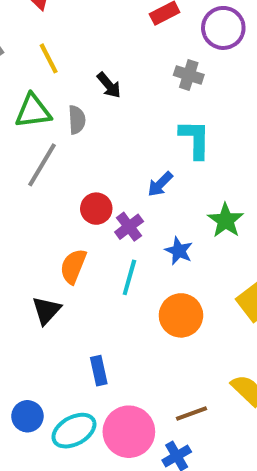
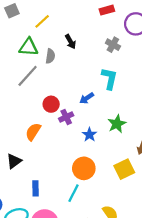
yellow line: (49, 58) -> (42, 21), turned 63
cyan line: (129, 277) -> (73, 193), moved
black triangle: (46, 310) -> (14, 161), moved

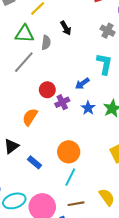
blue star: (89, 135) -> (88, 108), moved
orange circle: (84, 168) -> (69, 152), moved
blue rectangle: (35, 188) -> (34, 162), moved, turned -48

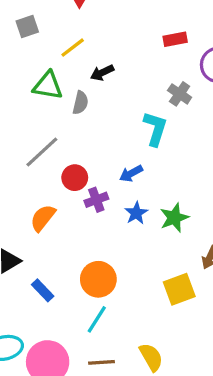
black arrow: (66, 28) -> (102, 73), moved, turned 88
gray line: (24, 62) -> (42, 152), moved
cyan L-shape: (104, 64) -> (155, 129), moved

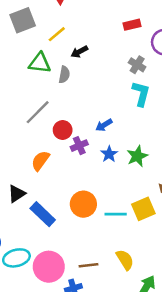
gray square: (27, 27) -> (23, 20), size x1.5
cyan L-shape: (155, 129) -> (141, 94), moved
blue rectangle: (43, 290) -> (43, 214), size x1.5
cyan line: (97, 319) -> (116, 214), moved, turned 60

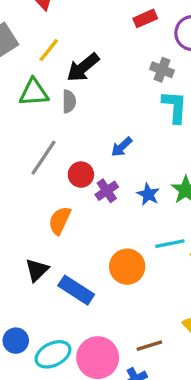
black arrow: (79, 52) -> (83, 67), size x1.5
blue arrow: (104, 125) -> (122, 147), moved
cyan line: (116, 214) -> (170, 244), moved

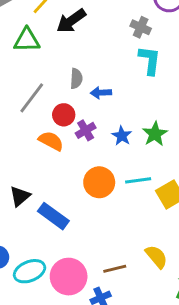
gray semicircle: (69, 101) -> (76, 79), moved
blue arrow: (122, 147) -> (101, 93), turned 36
orange semicircle: (60, 221) -> (51, 141), moved, turned 90
orange circle: (127, 267) -> (99, 182), moved

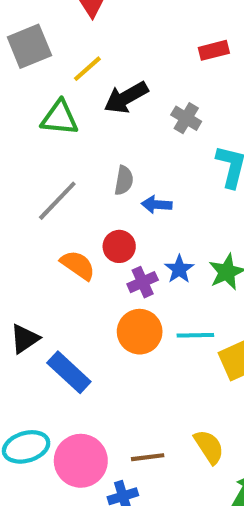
gray cross: (141, 27) -> (186, 118), moved
red circle: (64, 115) -> (119, 246), moved
purple cross: (86, 130) -> (143, 282), moved

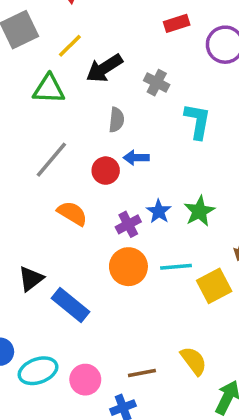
gray semicircle: (124, 180) -> (116, 120), moved
red circle: (119, 246) -> (106, 171), moved
pink circle: (81, 461) -> (85, 380), size x0.7

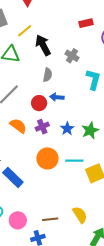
black arrow: (104, 68) -> (43, 45), turned 90
purple cross: (128, 224) -> (42, 127), moved

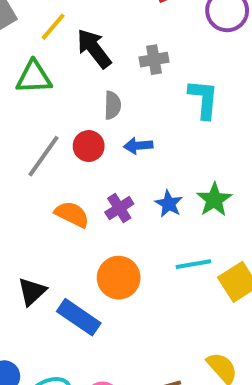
gray cross: (72, 56) -> (154, 60), turned -32
red circle: (39, 103) -> (89, 146), moved
orange circle: (47, 158) -> (119, 278), moved

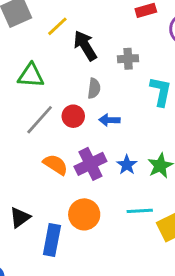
green triangle: (34, 77) -> (31, 76), moved
purple cross: (119, 208) -> (90, 164), size x1.5
blue rectangle: (79, 317) -> (52, 240), turned 60

